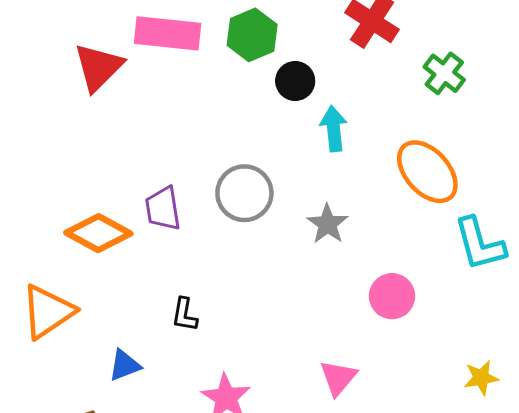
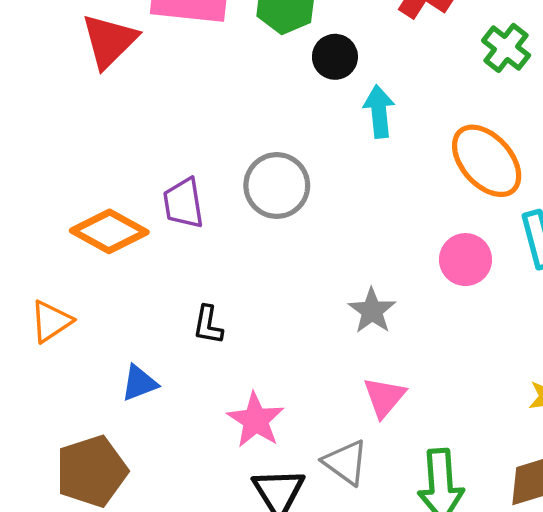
gray star: (327, 224) -> (372, 311), moved
pink circle: (392, 296) -> (465, 260), moved
orange triangle: (48, 312) -> (51, 321), size x0.7

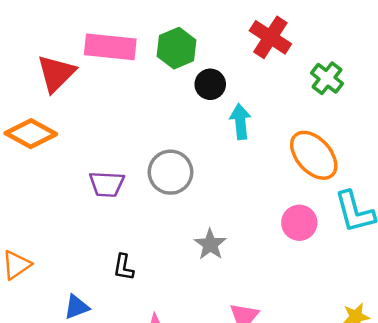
purple trapezoid: (183, 203) -> (107, 184), turned -78
orange diamond: (109, 231) -> (31, 134), moved
gray star: (372, 311) -> (210, 244), moved

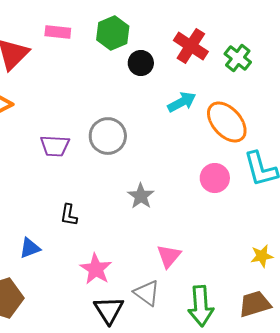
red cross: (270, 37) -> (191, 46), moved
pink rectangle: (110, 47) -> (58, 32), size x0.6
cyan arrow: (240, 122) -> (182, 102), moved, turned 68

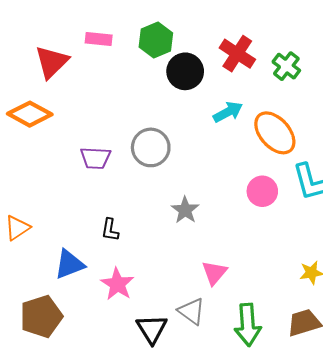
black circle: (141, 63) -> (185, 71), size x1.4
blue triangle: (30, 248) -> (69, 264), size x1.4
pink star: (96, 269) -> (117, 284), moved

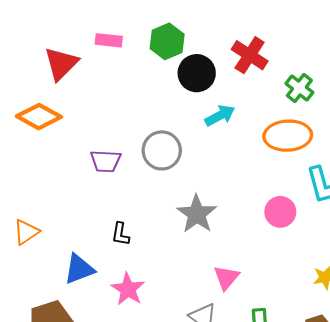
green cross: (286, 66) -> (299, 88), moved
cyan arrow: (228, 112) -> (220, 116), moved
orange ellipse: (275, 133) -> (288, 136), turned -51
pink circle: (262, 191) -> (280, 212), moved
gray star: (185, 210) -> (197, 214), size x1.4

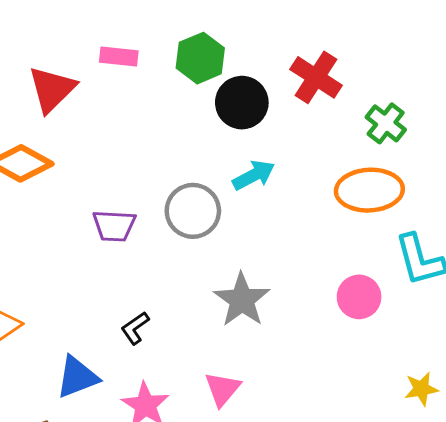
cyan arrow: (220, 116) -> (254, 175), moved
black L-shape: (120, 234) -> (135, 328), turned 45
pink triangle: (226, 277) -> (223, 389), moved

